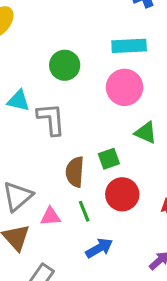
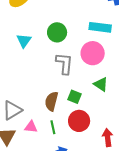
cyan triangle: (18, 101) -> (24, 41), moved, turned 42
gray L-shape: (51, 119) -> (64, 64), moved
green square: (109, 159) -> (75, 97), turned 32

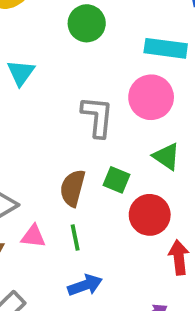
green circle: (57, 32) -> (87, 23), moved
red circle: (79, 121) -> (150, 215), moved

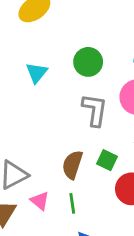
green circle: (87, 23) -> (88, 62), moved
pink triangle: (33, 236) -> (40, 201), turned 30

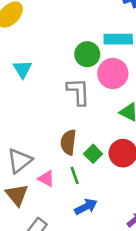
green circle: (88, 62) -> (87, 54), moved
green square: (107, 160) -> (93, 154), moved, turned 30

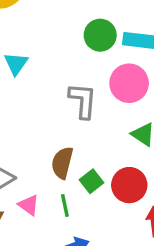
green circle: (87, 54) -> (100, 35), moved

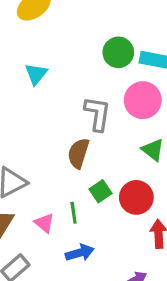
brown semicircle: (62, 163) -> (78, 153), moved
pink triangle: (29, 205) -> (44, 223), moved

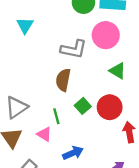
gray L-shape: (97, 114) -> (74, 49), turned 100
green line: (74, 213) -> (56, 116), moved

